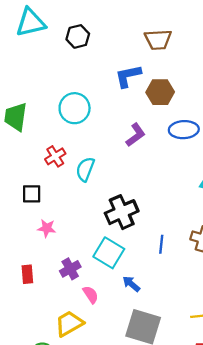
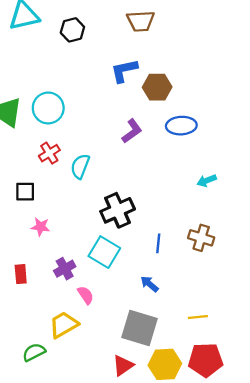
brown trapezoid: (158, 40) -> (141, 21), moved
cyan circle: (75, 108) -> (48, 108), moved
blue arrow: (131, 284) -> (149, 284), moved

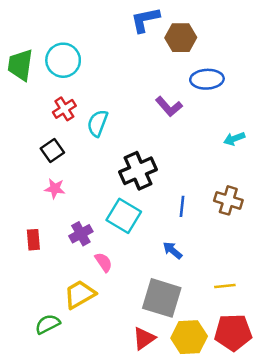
purple L-shape: (132, 131) -> (169, 107), moved, turned 85
black square: (25, 192) -> (52, 151), moved, turned -35

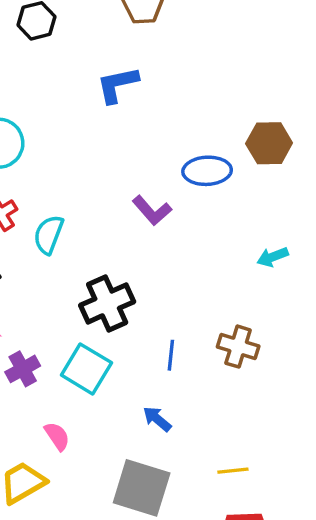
brown hexagon: (181, 38) -> (269, 143), moved
cyan arrow: (234, 139) -> (273, 257), moved
purple cross: (81, 234) -> (23, 369), moved

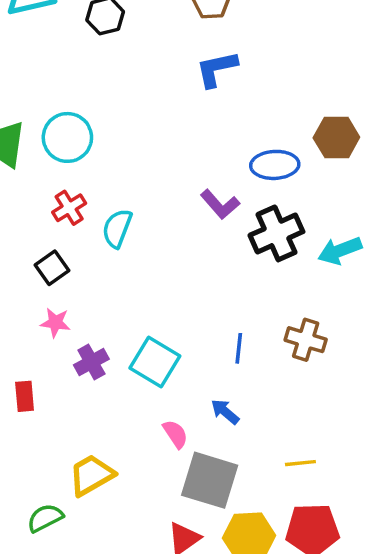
blue L-shape: (117, 85) -> (217, 69), moved
cyan arrow: (273, 257) -> (340, 251), size x1.4
black cross: (107, 303) -> (276, 233), moved
pink semicircle: (57, 436) -> (175, 434), moved

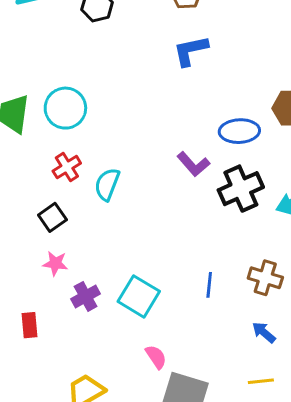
blue arrow: (225, 412) -> (264, 332), moved

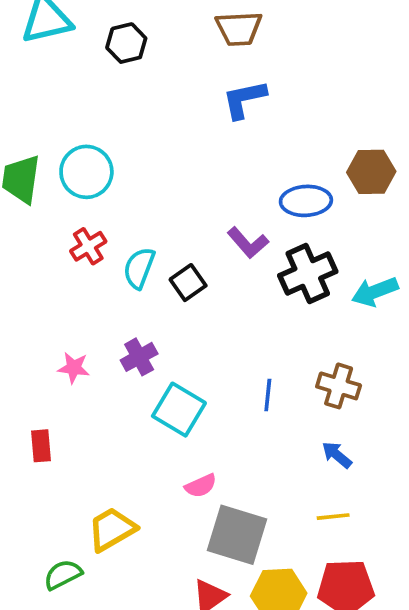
black square: (52, 217) -> (188, 283), moved
purple cross: (86, 296) -> (139, 357), moved
pink semicircle: (156, 357) -> (201, 486), turned 100

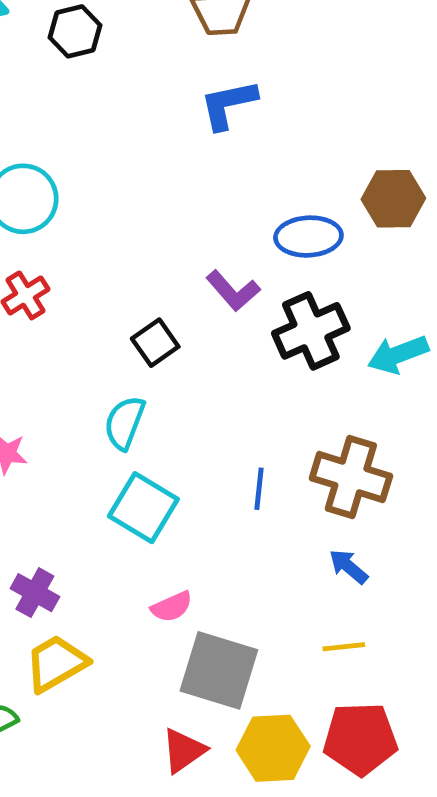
cyan semicircle: (139, 268) -> (125, 423), moved
purple cross: (139, 357) -> (35, 593), moved, turned -32
brown cross: (339, 386) -> (351, 477), size x1.4

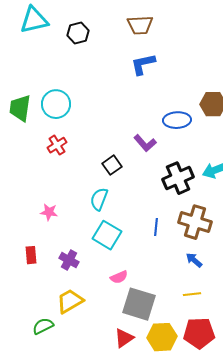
black cross: (311, 331) -> (178, 178), moved
purple cross: (35, 593) -> (69, 260), moved

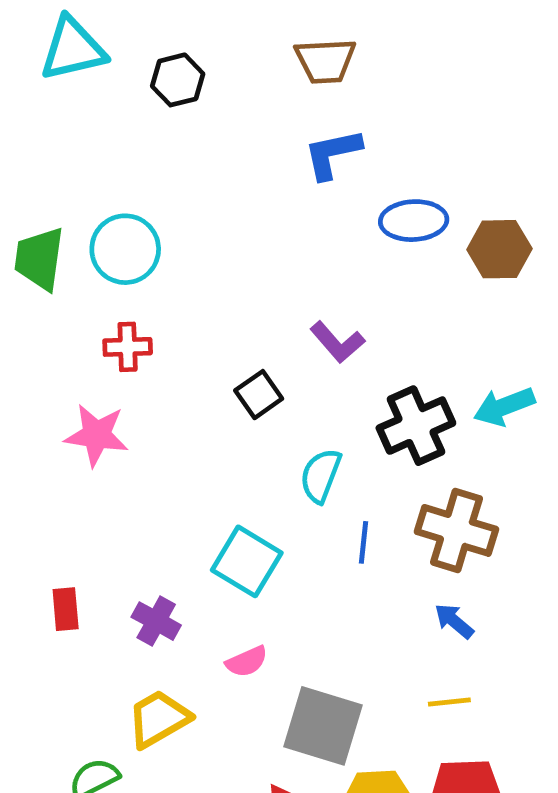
blue ellipse: (177, 120) -> (414, 221), moved
red cross: (57, 145) -> (128, 347), turned 30
cyan semicircle: (99, 199) -> (321, 476), moved
pink star: (49, 212) -> (97, 435), moved, size x1.5
pink semicircle: (119, 277) -> (247, 662), moved

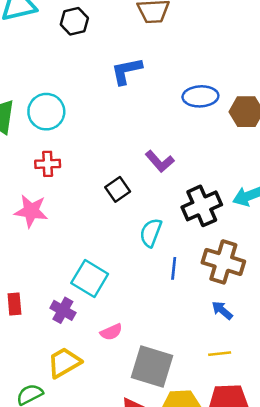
blue L-shape: (333, 154) -> (127, 71), moved
cyan square: (247, 561) -> (90, 279), moved

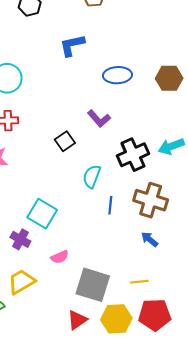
blue ellipse: (200, 96) -> (118, 75), moved
yellow line: (220, 354) -> (139, 282), moved

